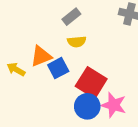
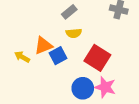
red square: (91, 83) -> (97, 58), moved

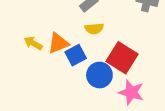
yellow arrow: (22, 57) -> (33, 43), moved
blue circle: (83, 88) -> (99, 75), moved

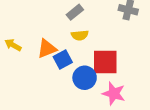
yellow arrow: (33, 43) -> (13, 45), moved
red square: (122, 58) -> (105, 62), turned -32

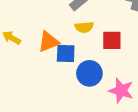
blue square: (63, 60) -> (66, 54), turned 30
red square: (105, 62) -> (112, 40), moved, size x0.7

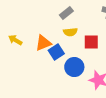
blue square: (66, 54) -> (56, 52), turned -35

